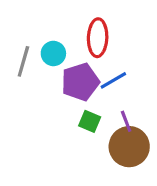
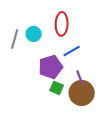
purple pentagon: (80, 82) -> (51, 67), moved
green square: (90, 121) -> (57, 88), moved

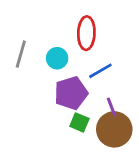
cyan circle: (34, 34) -> (57, 58), moved

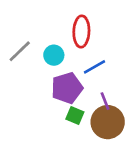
gray line: (21, 54) -> (20, 51), turned 30

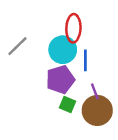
cyan circle: (54, 55) -> (63, 50), moved, size x1.5
blue line: (95, 67) -> (85, 60), turned -60

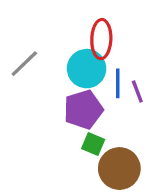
purple line: (95, 91) -> (137, 92), moved
brown circle: (97, 110) -> (119, 169), moved

